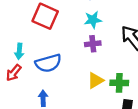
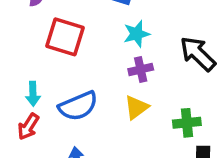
yellow triangle: (95, 80) -> (136, 107), moved

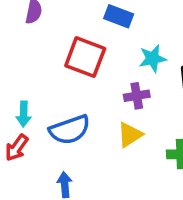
cyan star: (137, 34) -> (153, 59), moved
red square: (65, 37) -> (85, 57), moved

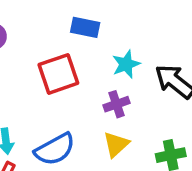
red square: (85, 57) -> (58, 74), turned -30

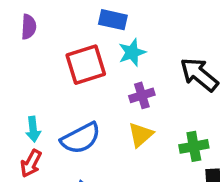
cyan star: (126, 64) -> (132, 52), moved

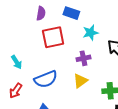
purple semicircle: (29, 27) -> (41, 13), moved
cyan star: (132, 52) -> (90, 33), moved
cyan arrow: (33, 129) -> (17, 62), moved, turned -32

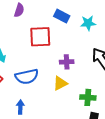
purple semicircle: (41, 13) -> (19, 10), moved
cyan star: (90, 33) -> (88, 23), moved

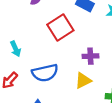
red square: (40, 37) -> (60, 27), turned -30

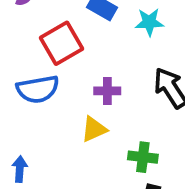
blue semicircle: (45, 73) -> (38, 89), moved

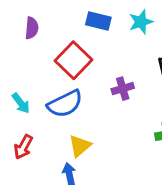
yellow triangle: (94, 129) -> (80, 146), moved

